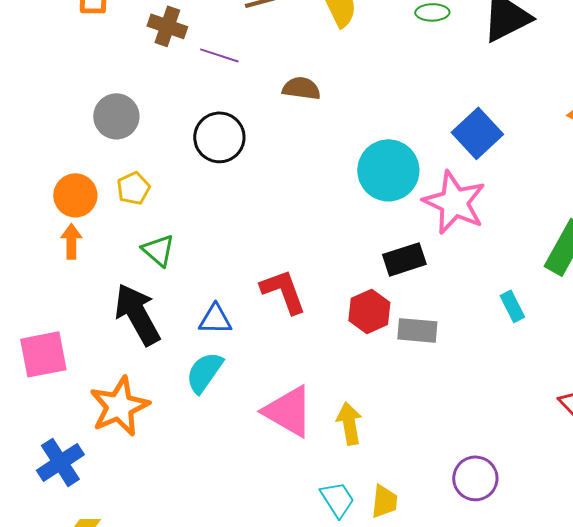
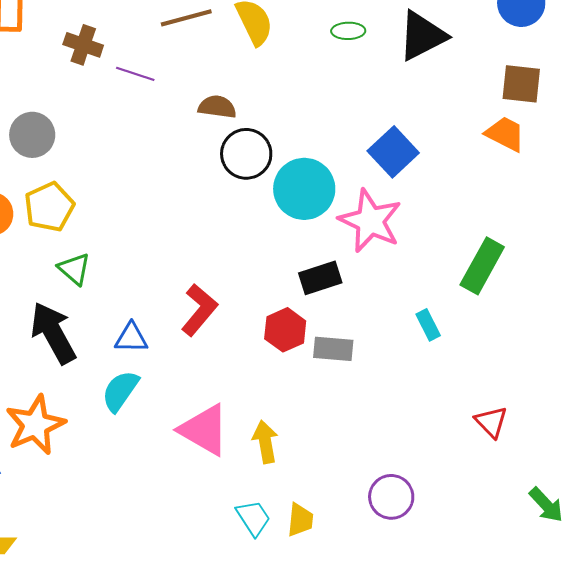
black circle: (219, 137) -> (246, 154), moved
yellow pentagon: (133, 188) -> (49, 207), size x1.5
red L-shape: (283, 291) -> (199, 310), turned 60

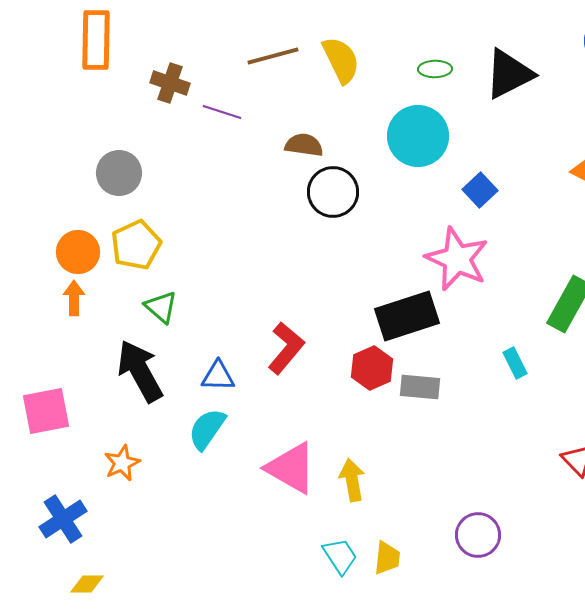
blue square: (393, 152) -> (480, 190), size x0.7
cyan circle: (304, 189) -> (418, 136), moved
black rectangle: (320, 278) -> (407, 316), size x1.5
orange star: (35, 425) -> (122, 463), size x0.6

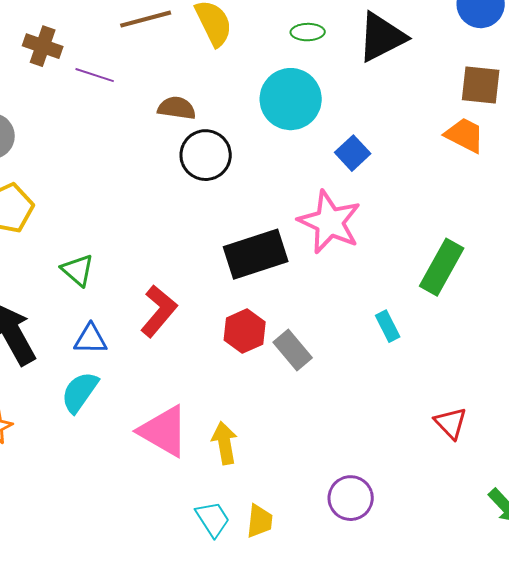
green triangle: (161, 307) -> (78, 270), moved
black rectangle: (407, 316) -> (256, 254), moved
gray rectangle: (420, 387) -> (293, 350), turned 45

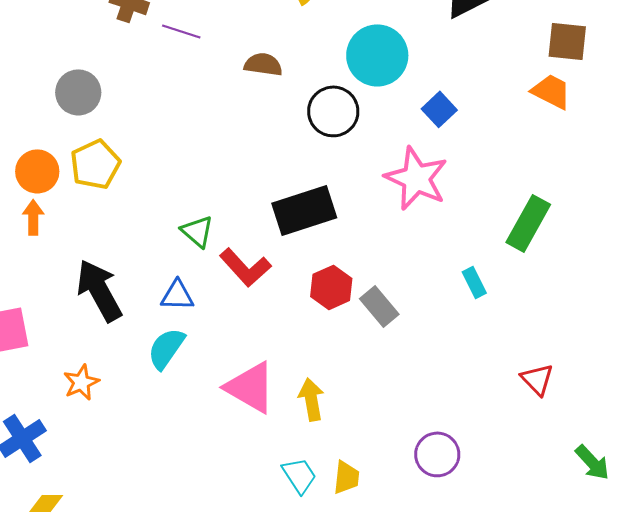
black circle: (206, 155) -> (333, 111), moved
black rectangle: (256, 254) -> (304, 210), moved
green triangle: (78, 270) -> (197, 231), moved
red L-shape: (159, 311) -> (245, 267), turned 98

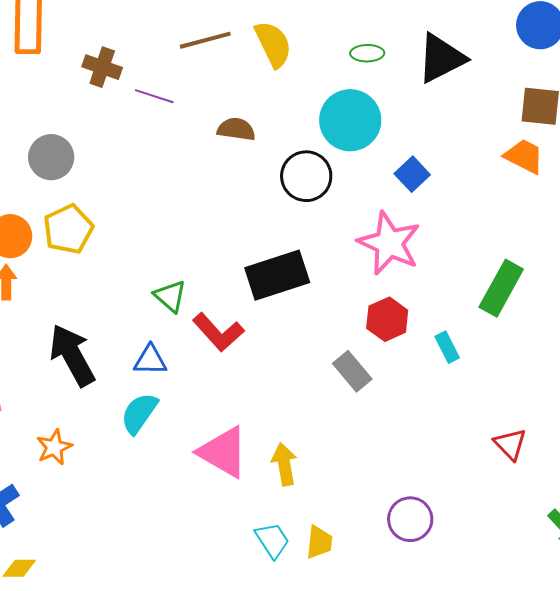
red hexagon: (331, 287) -> (387, 319), moved

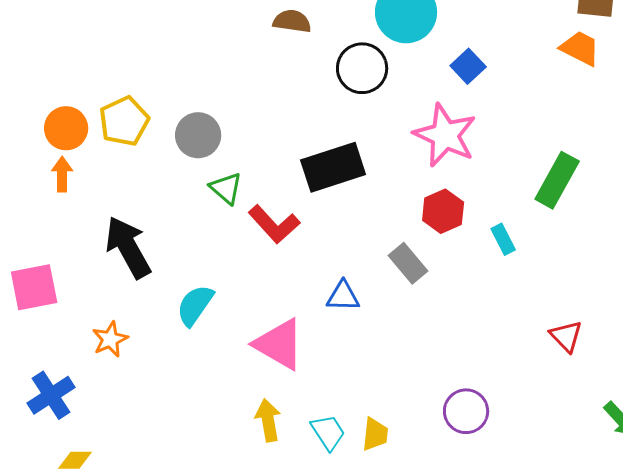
gray circle: (51, 157) -> (198, 135), moved
blue triangle: (150, 360) -> (343, 296), moved
yellow arrow: (284, 464) -> (268, 420), moved

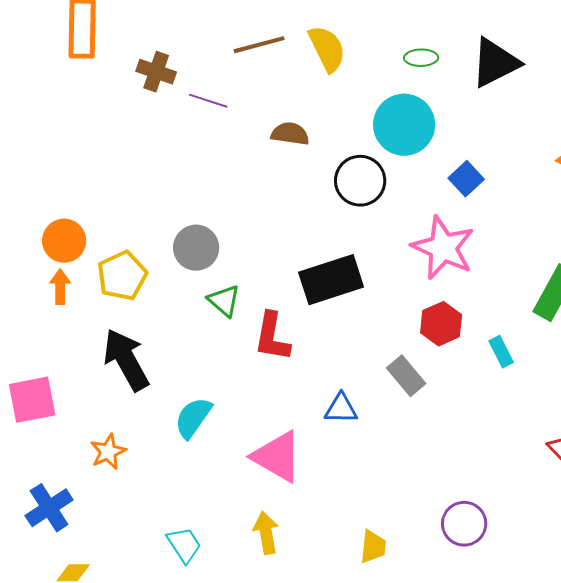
yellow pentagon: (124, 121) -> (122, 276), moved
red L-shape: (274, 224) -> (272, 337), turned 52
cyan trapezoid: (328, 432) -> (184, 545), moved

